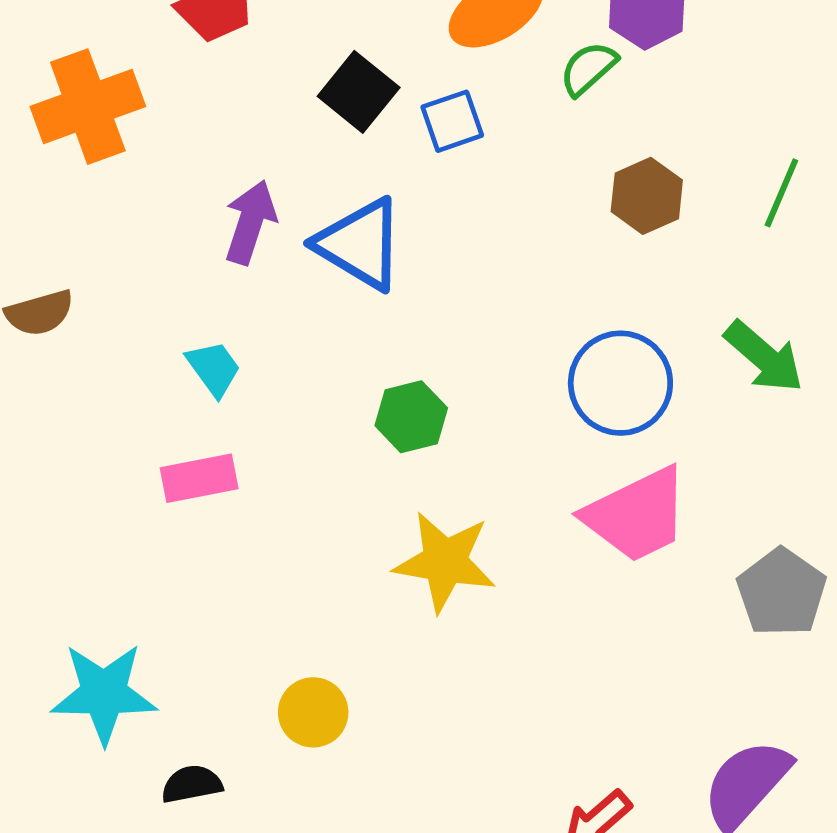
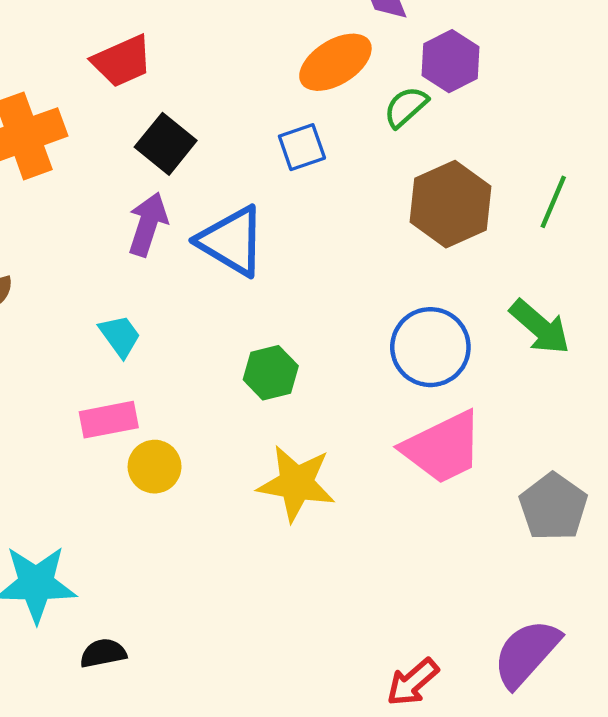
black square: (359, 92) -> (166, 144), moved
brown hexagon: (647, 196) -> (451, 204), size x1.5
yellow circle: (313, 712) -> (155, 467), moved

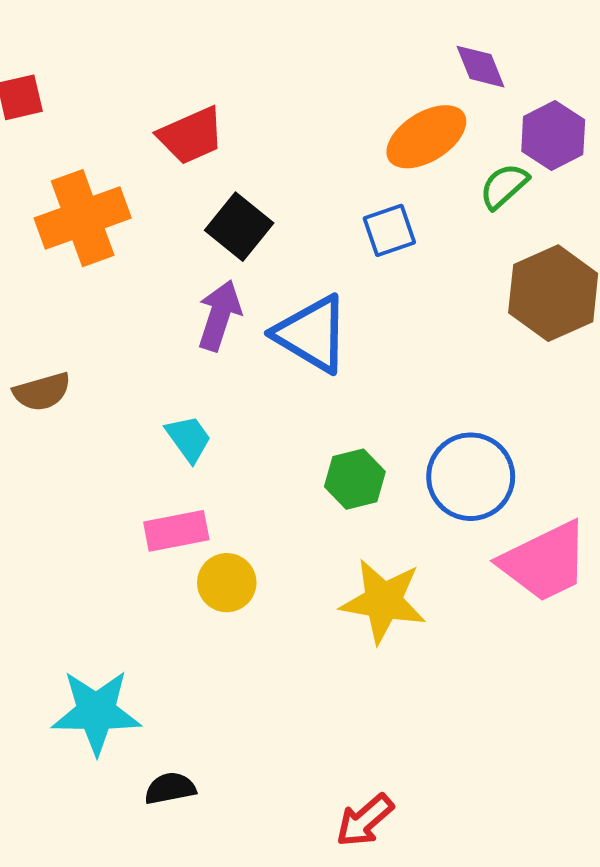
blue circle: (430, 347) -> (471, 477), moved
red arrow: (413, 682) -> (365, 820), moved

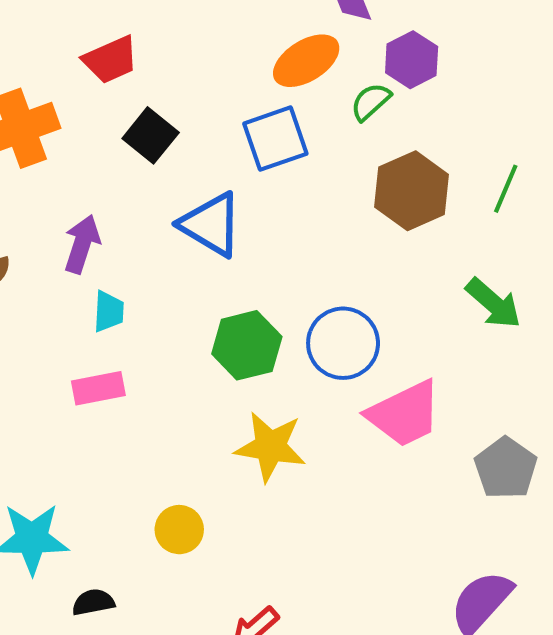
blue square: (389, 230) -> (275, 139), size x1.5
purple arrow: (219, 315) -> (82, 244), moved
cyan trapezoid: (189, 439) -> (109, 312), turned 39
green hexagon: (355, 479) -> (247, 345), size x1.4
yellow circle: (227, 583) -> (179, 530), moved

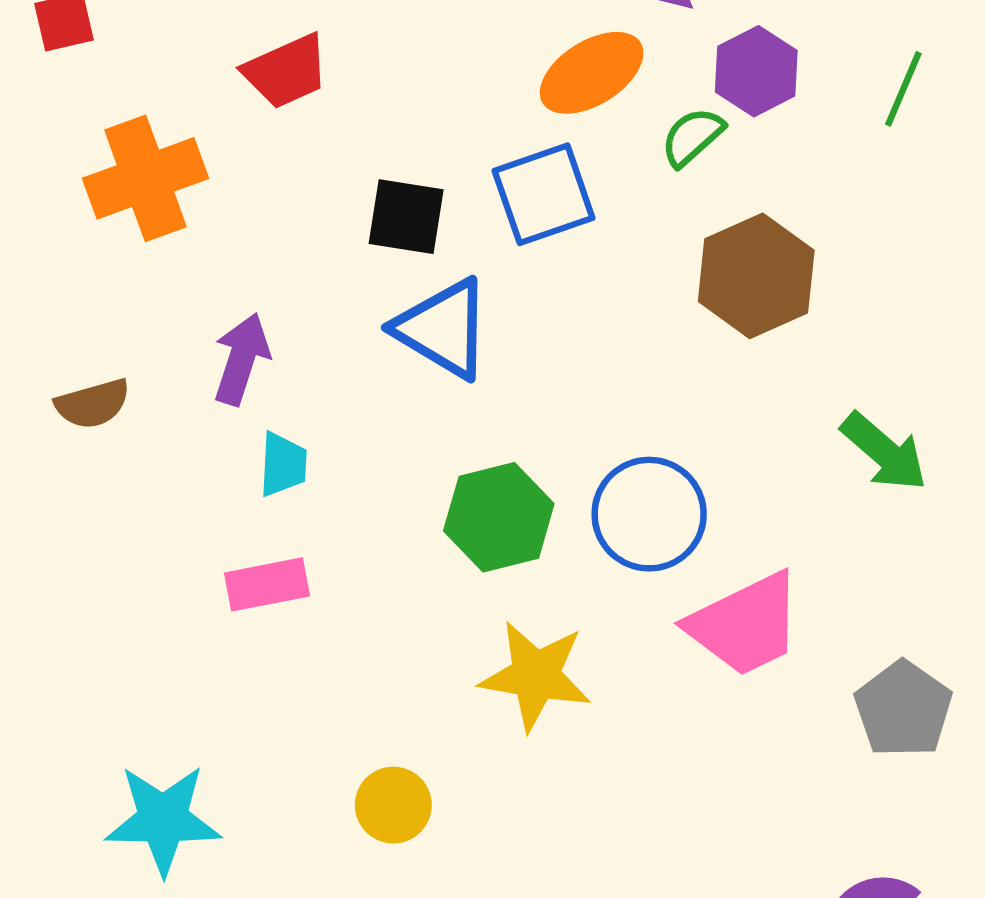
black square: (151, 135) -> (406, 217), moved, turned -30
green line: (506, 189) -> (903, 89), moved

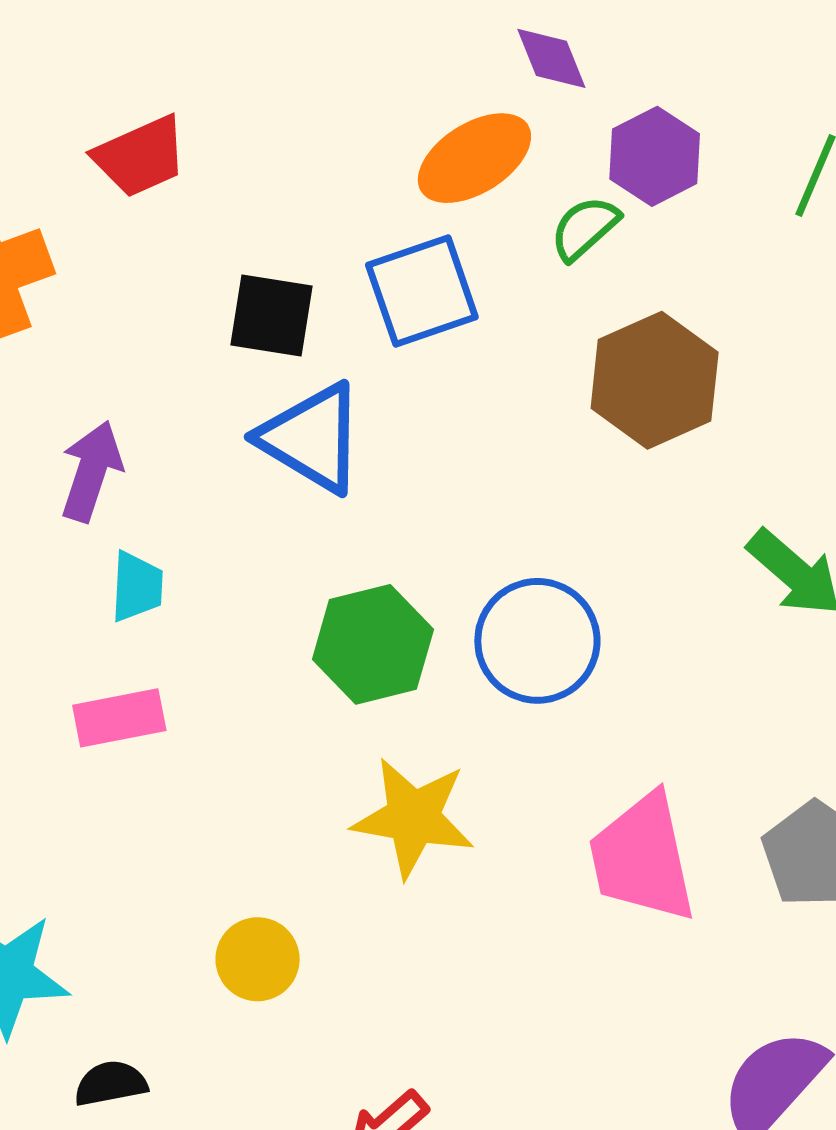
pink trapezoid: (745, 624) -> (642, 858), moved, turned 104

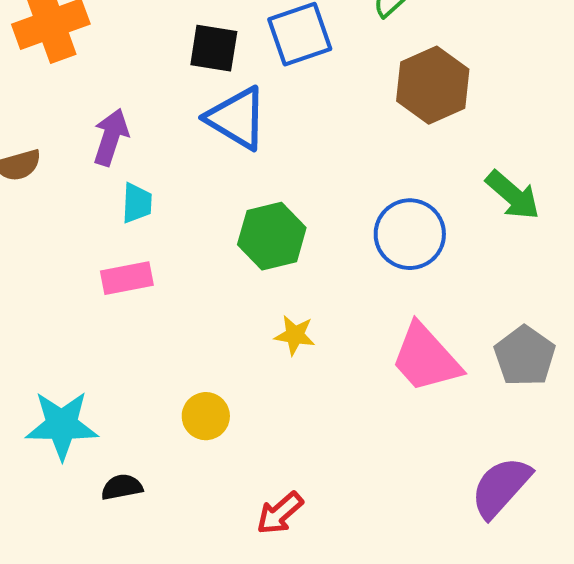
blue circle: (537, 641) -> (410, 234), moved
yellow star: (413, 818) -> (295, 335), size x0.6
pink trapezoid: (642, 858) -> (426, 358), turned -30

